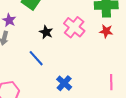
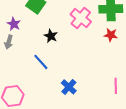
pink cross: (74, 27) -> (81, 18), moved

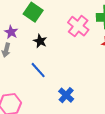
black star: (51, 36) -> (40, 41), moved

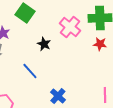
black star: (40, 41) -> (44, 44), moved

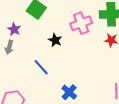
pink cross: (70, 27) -> (81, 23), turned 30

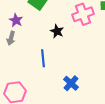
blue line: (41, 67) -> (43, 58), turned 36

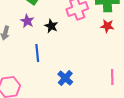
purple star: (16, 20) -> (27, 21), moved

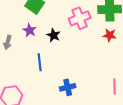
blue cross: (65, 78) -> (68, 87), turned 35

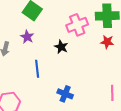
black star: (54, 35) -> (61, 47), moved
blue cross: (68, 87) -> (65, 94), turned 35

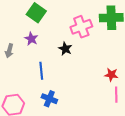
red star: (107, 42) -> (111, 75), moved
blue cross: (65, 94) -> (49, 99), moved

